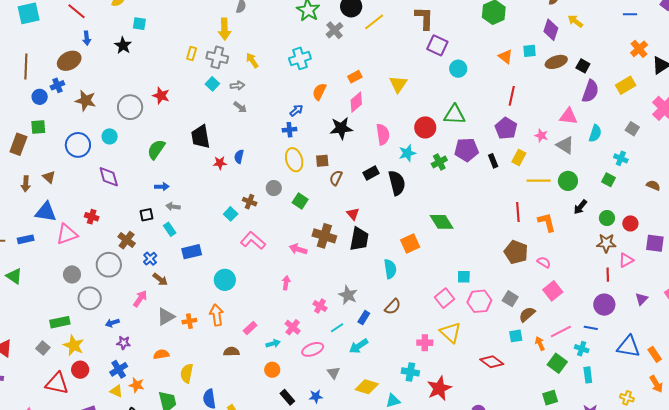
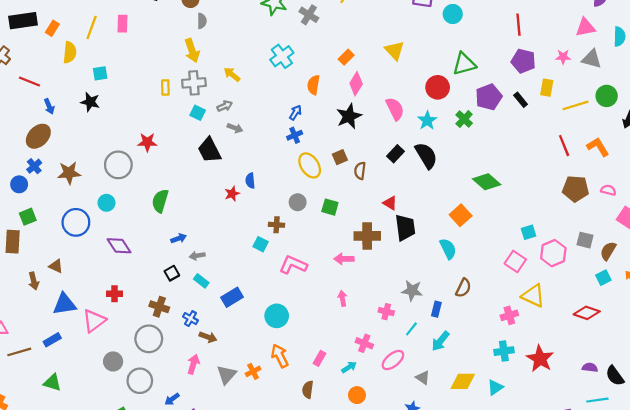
black trapezoid: (200, 137) -> (209, 150), moved
brown semicircle: (231, 352) -> (308, 390), turned -63

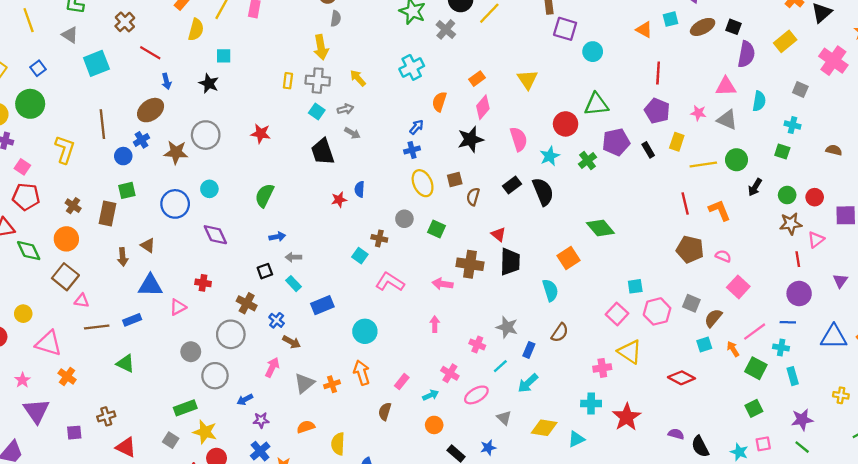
gray circle: (118, 165) -> (206, 135), moved
pink triangle: (94, 321) -> (178, 307), size x0.7

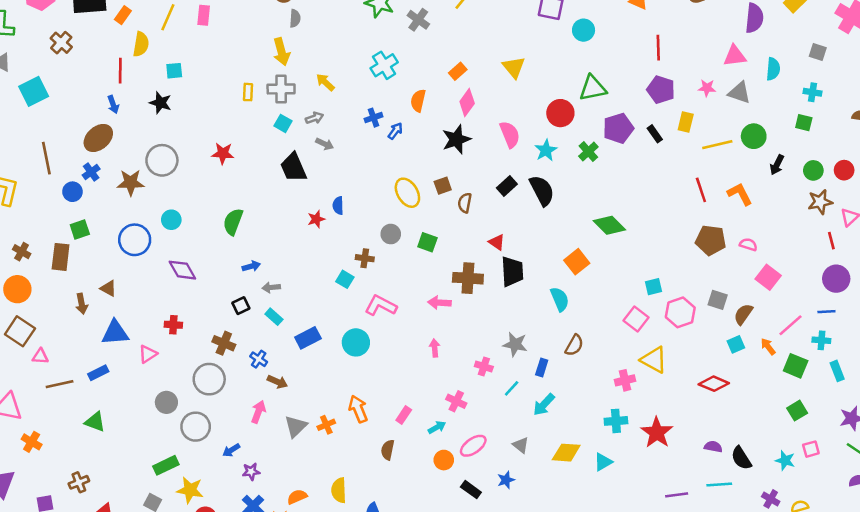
red line: (150, 53) -> (120, 71), moved, turned 65
blue cross: (412, 150) -> (374, 118), moved
cyan circle: (365, 331) -> (356, 342), moved
pink ellipse: (476, 395) -> (473, 446), moved
orange semicircle: (306, 427) -> (297, 497), moved

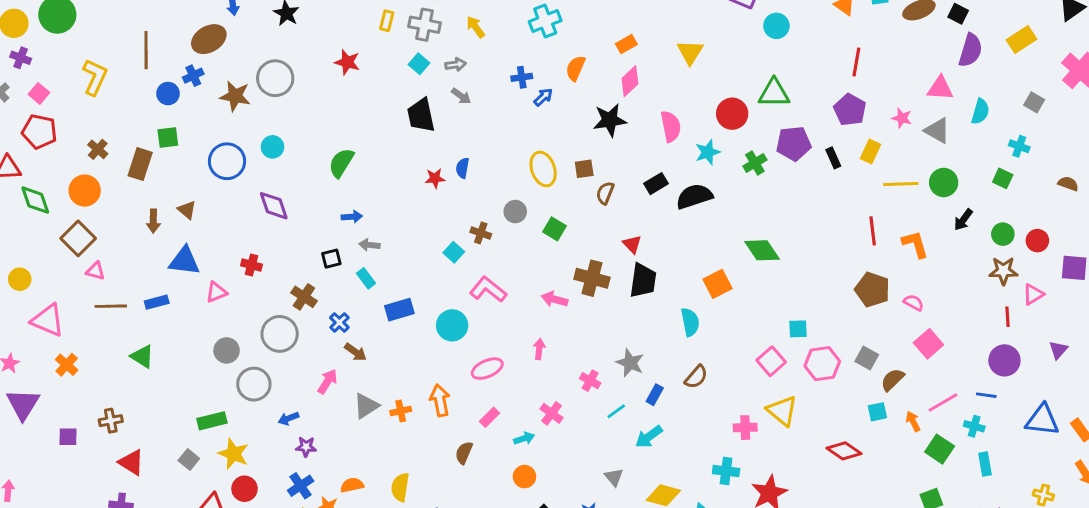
red star: (223, 153) -> (347, 62), moved
black semicircle: (542, 190) -> (694, 196), turned -92
pink ellipse: (473, 446) -> (487, 369), moved

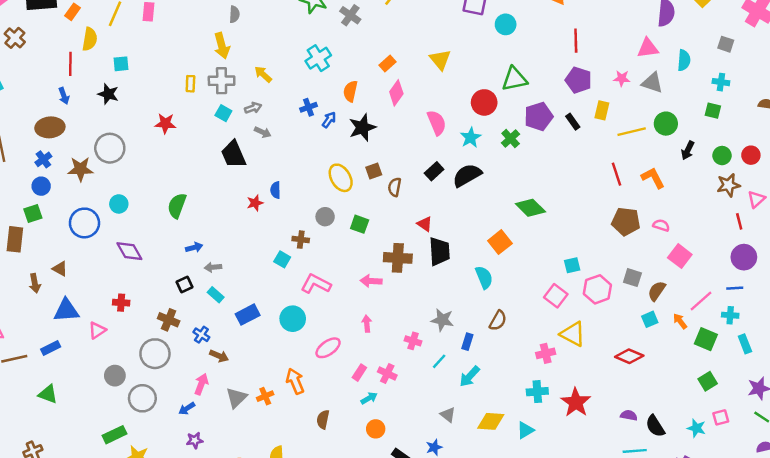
brown ellipse: (209, 39) -> (50, 127), turned 36
blue circle: (168, 94) -> (41, 186), moved
black star: (610, 120) -> (362, 127), moved
pink rectangle: (490, 417) -> (359, 373), moved
blue arrow: (288, 418) -> (187, 408), moved

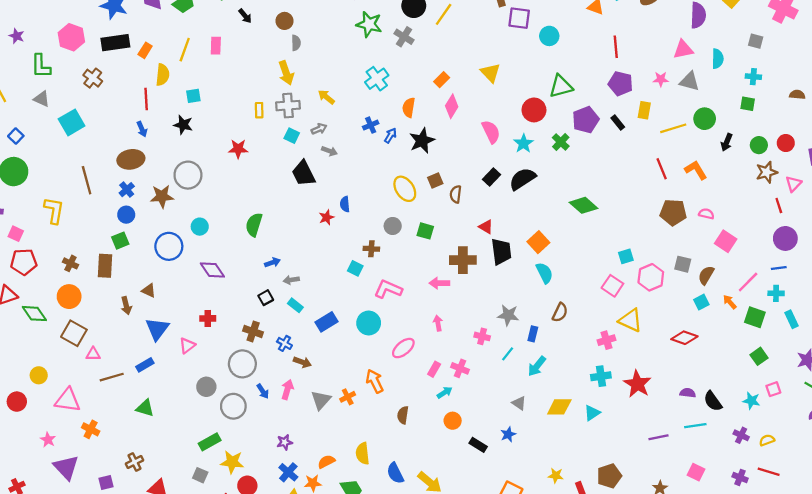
orange square: (500, 242) -> (538, 242), moved
blue triangle: (66, 310) -> (157, 329), turned -45
blue arrow: (187, 408) -> (263, 391), moved, turned -88

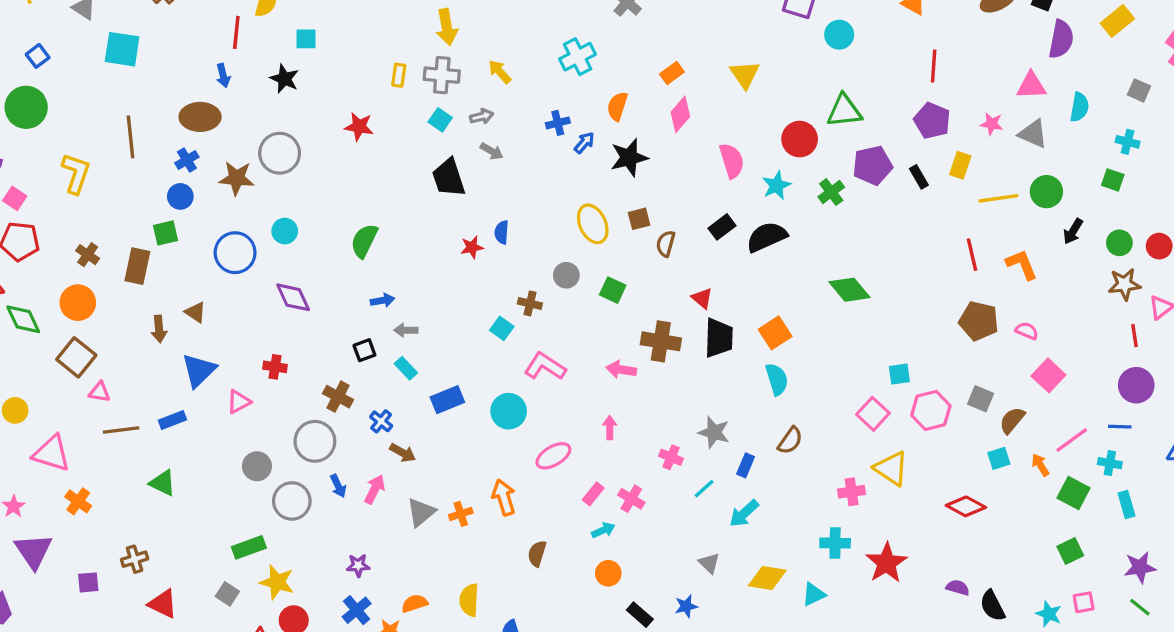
cyan square: (72, 122) -> (122, 49), turned 30

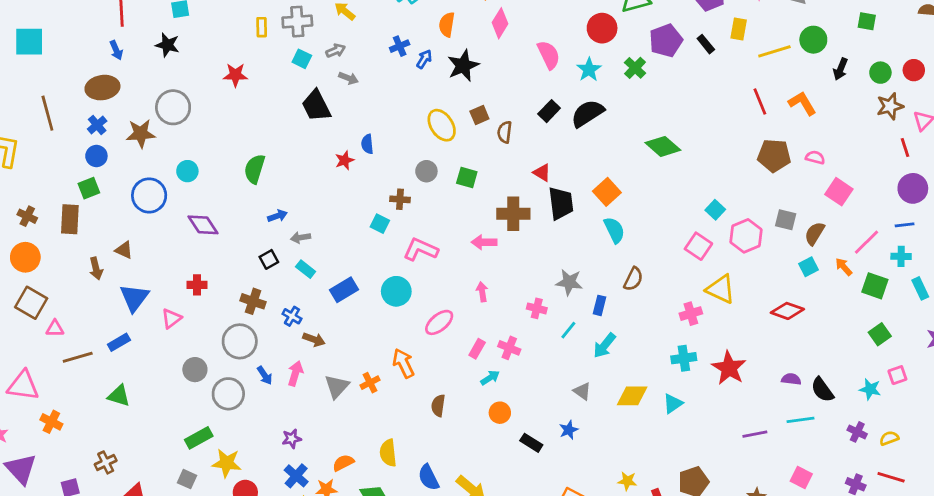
cyan square: (899, 374) -> (715, 210), turned -30

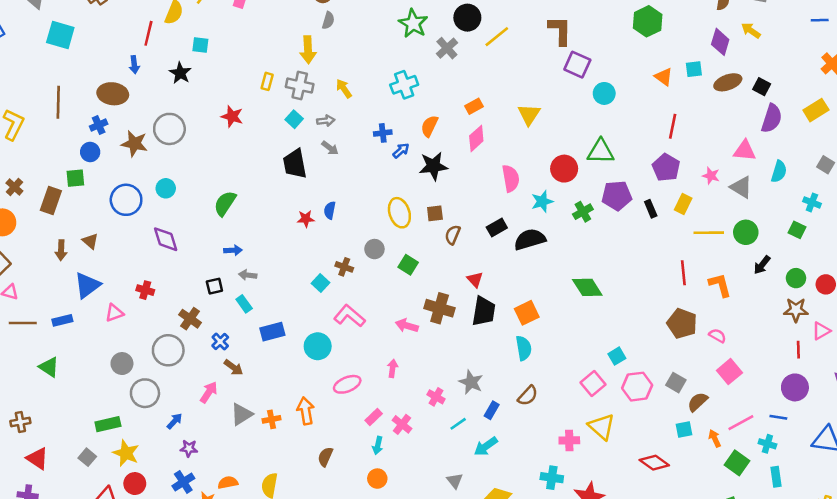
blue arrow: (265, 375) -> (175, 421), moved, turned -120
cyan arrow: (490, 378) -> (378, 445), turned 120

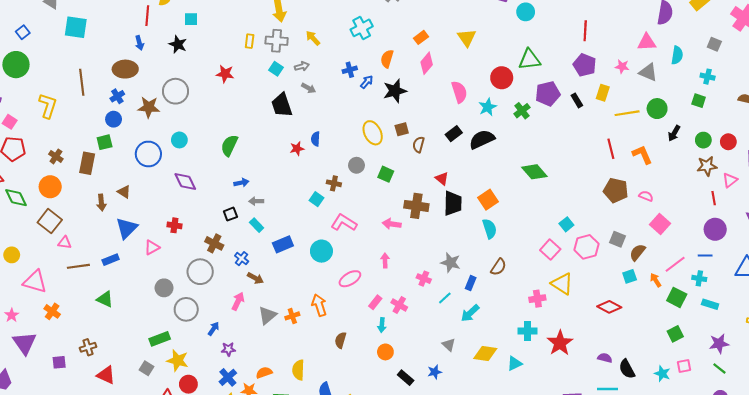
cyan rectangle: (776, 477) -> (710, 304), turned -56

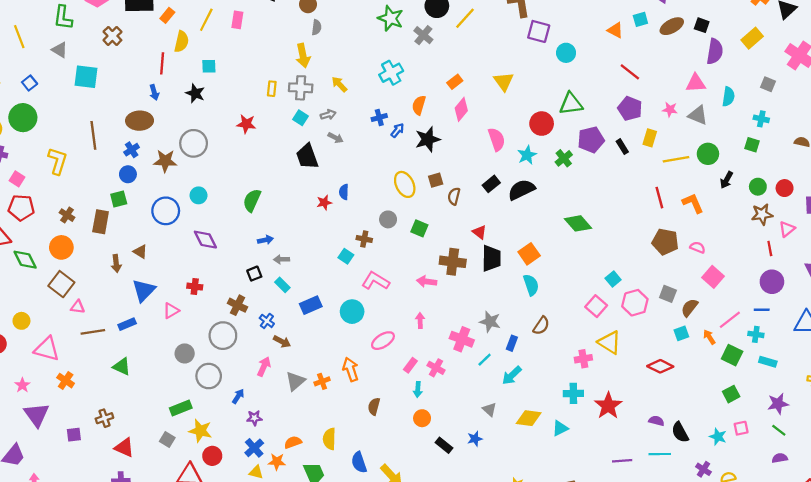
red line: (585, 31) -> (630, 72), turned -54
pink cross: (424, 279) -> (462, 339), size x1.5

